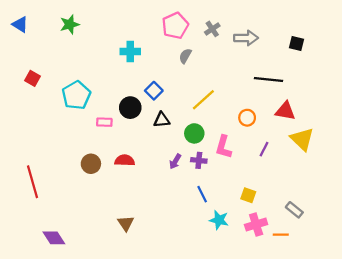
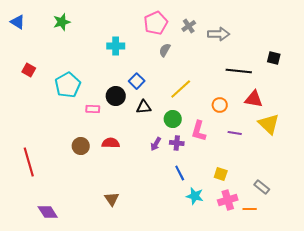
black square: (297, 44) -> (274, 58), moved
purple line: (264, 149) -> (235, 133), turned 72

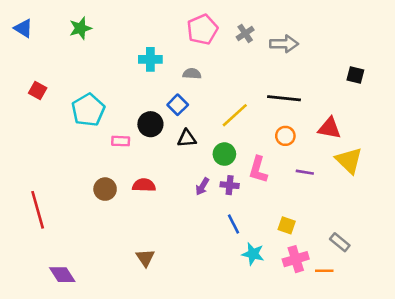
gray semicircle: (165, 50) -> (192, 74), moved, turned 64
black line: (239, 71) -> (284, 98), moved

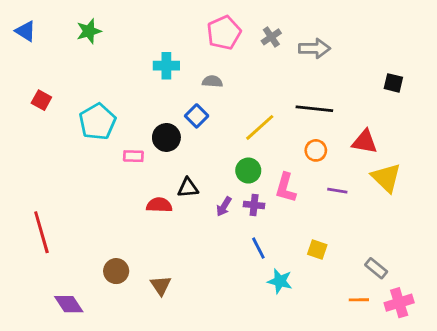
black triangle: (187, 138) -> (188, 188), moved
brown circle: (105, 189) -> (116, 271), moved
pink cross: (296, 259) -> (399, 303), moved

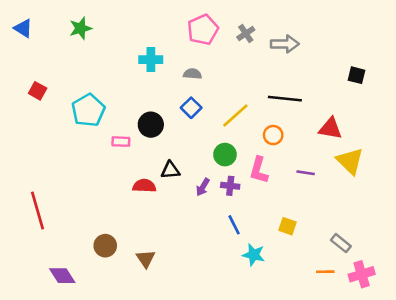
blue square: (197, 116) -> (191, 108), moved
orange circle: (316, 150) -> (273, 135), moved

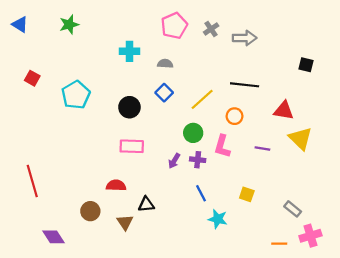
pink rectangle: (121, 142) -> (132, 146), moved, size x1.5
black triangle: (170, 170) -> (146, 204), moved
red semicircle: (144, 186) -> (116, 185), moved
orange line: (325, 272) -> (279, 244), moved

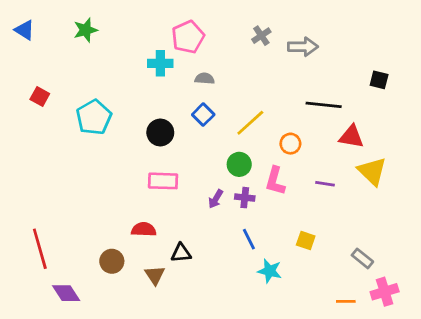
pink pentagon: (174, 26) -> (188, 37), moved
black line: (245, 85) -> (324, 105), moved
red line: (32, 181) -> (40, 249), moved

